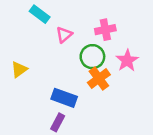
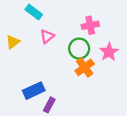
pink triangle: (64, 35) -> (47, 36), moved
yellow triangle: (19, 70) -> (13, 42), moved
blue rectangle: (64, 98) -> (34, 91), moved, turned -45

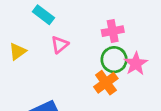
green circle: (79, 49) -> (114, 60), moved

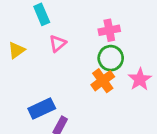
cyan rectangle: (43, 15) -> (42, 14), turned 30
pink star: (136, 64) -> (140, 79), moved

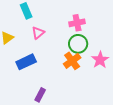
blue rectangle: (42, 109) -> (26, 62), moved

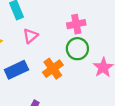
orange cross: (72, 61) -> (53, 69), moved

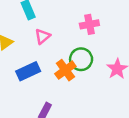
green circle: (77, 49) -> (81, 59), moved

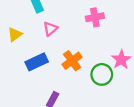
green circle: (81, 59) -> (102, 74), moved

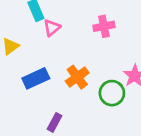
pink triangle: (50, 29) -> (52, 28), moved

